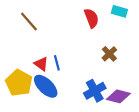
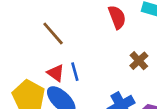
brown line: (29, 21) -> (53, 33), moved

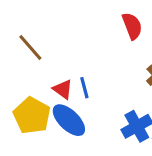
brown line: (53, 33) -> (30, 48), moved

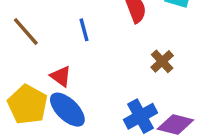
blue line: (84, 88) -> (84, 30), moved

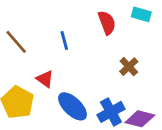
blue ellipse: (67, 110) -> (72, 106), moved

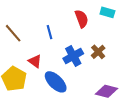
blue cross: (111, 112) -> (73, 56), moved

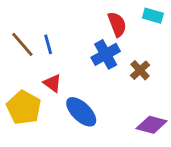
blue line: (49, 32) -> (48, 44), moved
blue cross: (73, 56) -> (106, 54), moved

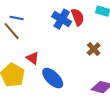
blue line: (48, 44) -> (17, 18), moved, turned -64
blue cross: (106, 54) -> (62, 19), moved, turned -30

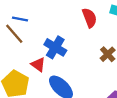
blue cross: (62, 19) -> (55, 47), moved

